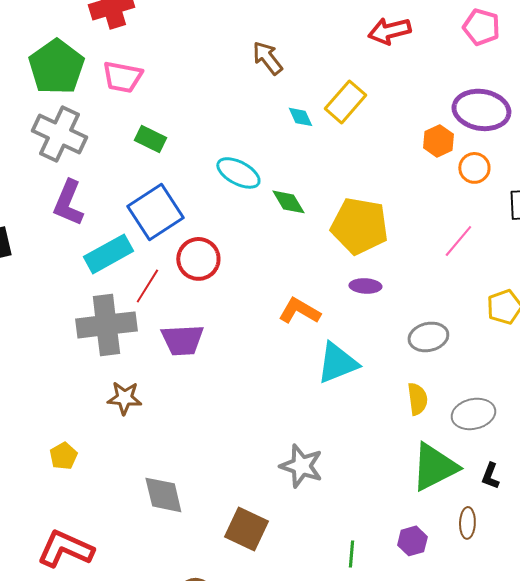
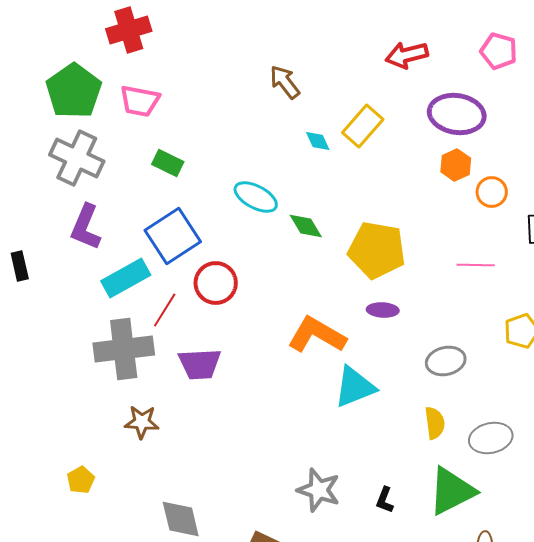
purple ellipse: (481, 110) -> (457, 114), moved
pink line: (458, 241) -> (476, 265), turned 51
orange L-shape: (299, 311) -> (317, 335), size x1.4
black L-shape: (490, 476) -> (385, 500), moved

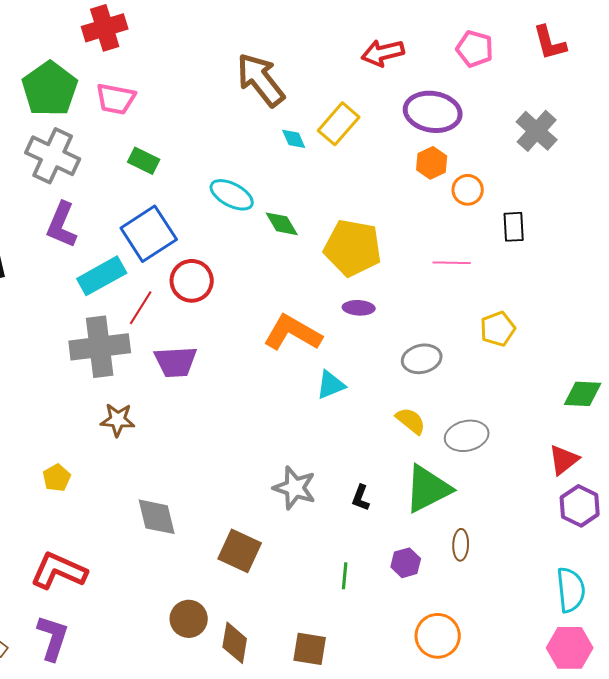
brown arrow: (285, 82) -> (261, 80), size x1.6
cyan triangle: (355, 387) -> (331, 385), size x0.7
yellow semicircle: (435, 423) -> (411, 421), turned -44

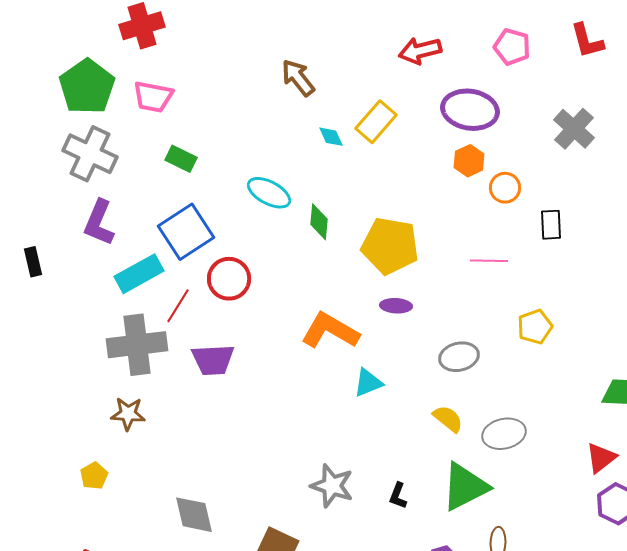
brown arrow: (261, 80) -> (298, 78), size x0.7
green diamond: (282, 224) -> (319, 222), turned 36
brown star: (118, 420) -> (128, 414), moved

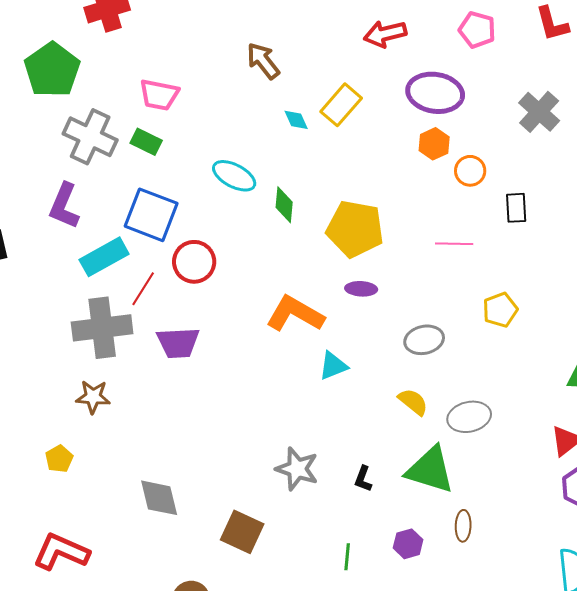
pink trapezoid: (153, 97) -> (159, 95), moved
gray cross: (90, 154) -> (90, 137), moved
blue square: (186, 232) -> (151, 215), turned -36
green triangle: (465, 487) -> (430, 470), turned 44

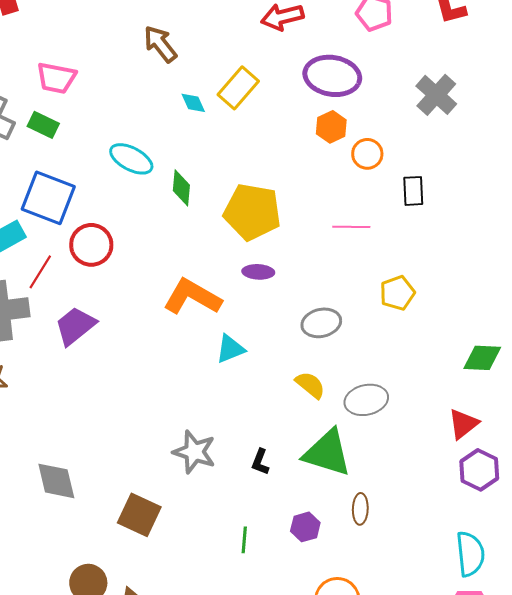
purple trapezoid: (178, 343) -> (75, 326), turned 144

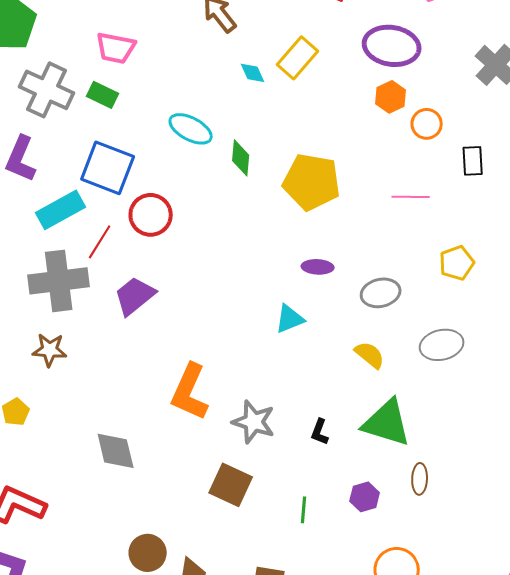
purple ellipse: (258, 272) -> (318, 267), moved
orange L-shape: (192, 297) -> (190, 392), moved, turned -96
gray ellipse: (366, 400) -> (442, 345), moved
brown square: (139, 515) -> (231, 485), moved

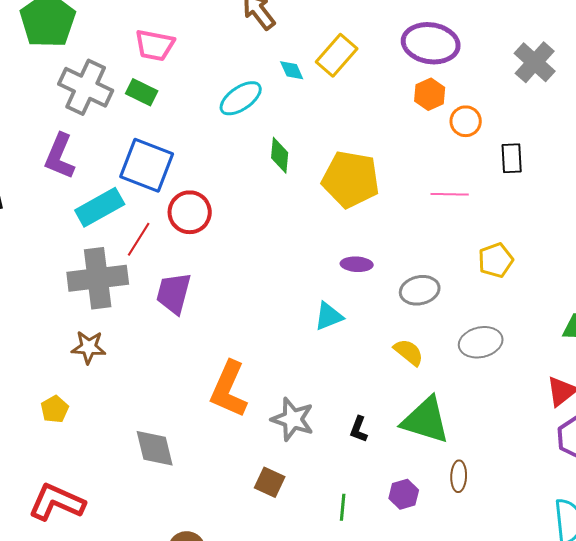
cyan ellipse: (191, 129) -> (241, 98), moved, turned -63
purple trapezoid: (135, 296) -> (174, 293), turned -36
brown square: (231, 485) -> (270, 482), size x0.7

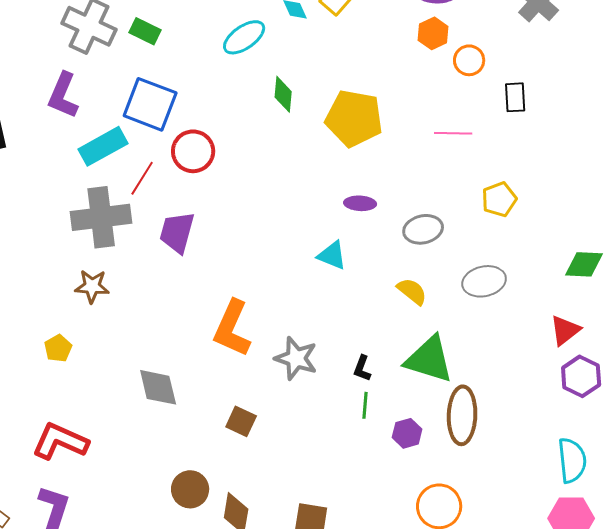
cyan triangle: (329, 316) -> (332, 255), turned 44
brown ellipse: (459, 476) -> (462, 415), size x1.8
brown square: (270, 482) -> (241, 421), moved
green line: (343, 507) -> (365, 405), moved

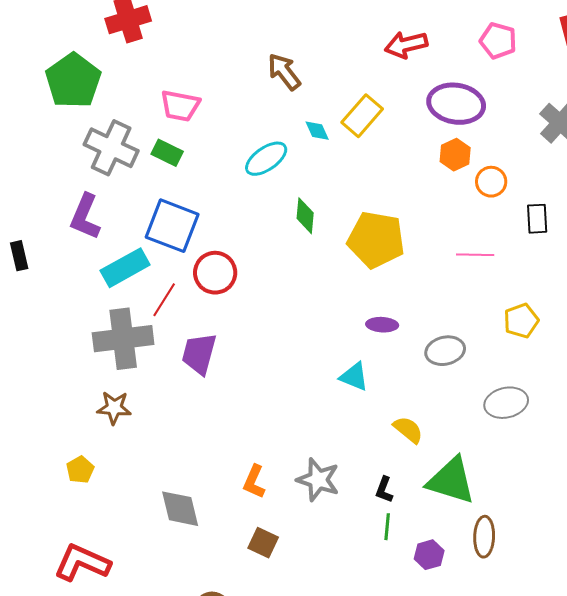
yellow semicircle: (412, 291) -> (408, 430), moved
orange L-shape: (232, 328) -> (254, 482), moved, size x0.6
brown ellipse: (462, 415) -> (484, 537), size x0.7

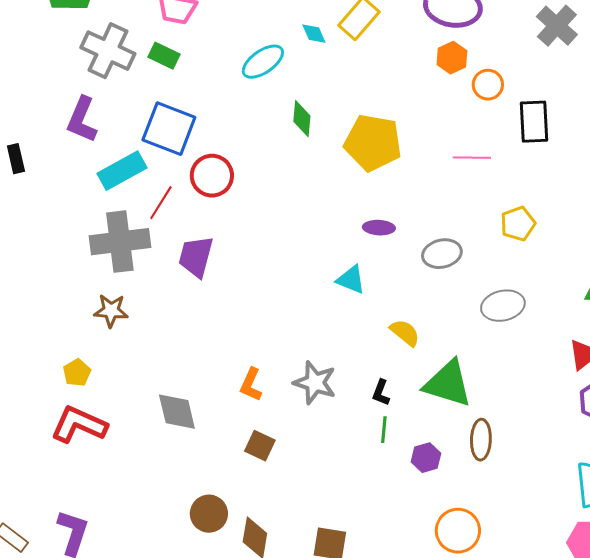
black rectangle: (537, 219) -> (534, 122), size x1.4
red L-shape: (82, 563) -> (79, 425), moved

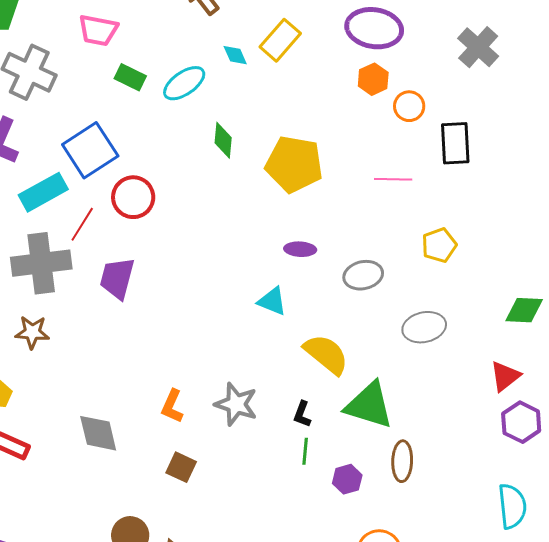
green rectangle: (164, 56) -> (130, 77), moved
blue square: (169, 129) -> (90, 150), turned 36
yellow semicircle: (405, 333) -> (326, 354), size x1.5

